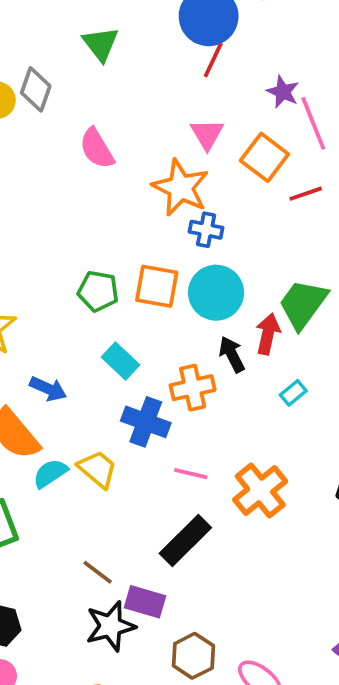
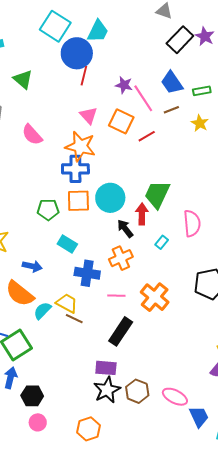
blue cross: (206, 230) -> (75, 169), moved, size x1.5
orange cross: (193, 388) -> (121, 258), moved
brown line: (98, 572) -> (74, 319), moved
black star: (110, 626) -> (107, 390), moved

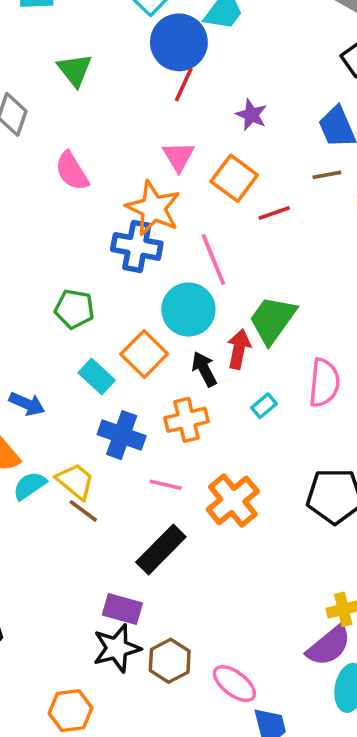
pink line: (143, 98) -> (213, 259), moved
orange square: (78, 201) -> (144, 354), moved, turned 35

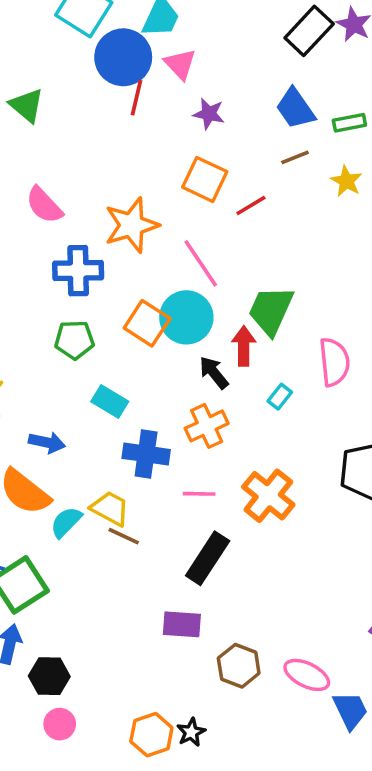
pink triangle: (178, 156) -> (180, 64), moved
orange star: (153, 208) -> (131, 225), turned -30
blue cross: (137, 246) -> (78, 271), moved
orange square: (144, 354) -> (147, 323), moved
black star: (117, 648) -> (191, 732), moved, size x0.6

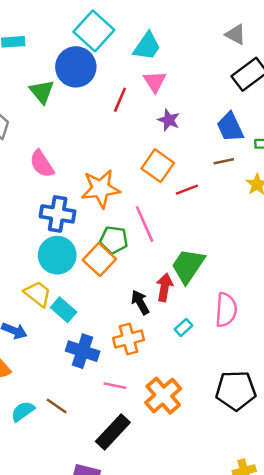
blue circle: (123, 57) -> (76, 67), moved
cyan circle: (186, 317) -> (57, 255), moved
green pentagon: (74, 340) -> (114, 240), moved
yellow trapezoid: (110, 508) -> (38, 294), moved
cyan semicircle: (66, 522) -> (23, 411), moved

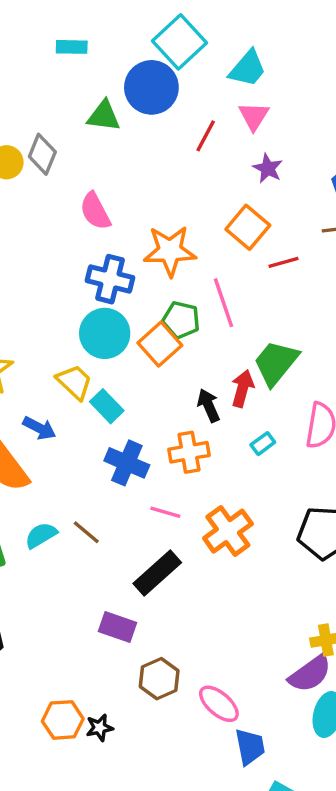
green triangle: (42, 92) -> (104, 116), turned -48

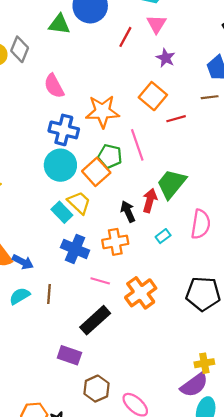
yellow trapezoid: (74, 382) -> (79, 203), moved
blue arrow: (39, 428) -> (23, 262), moved
brown line: (86, 532) -> (49, 294), turned 54

